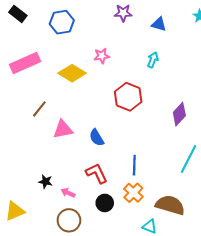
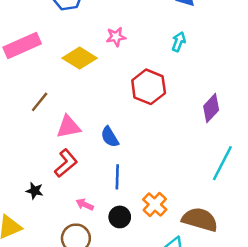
blue line: (134, 165) -> (117, 177), moved
red L-shape: (97, 173) -> (66, 163), moved, turned 75
black star: (45, 182) -> (35, 191), moved
pink arrow: (68, 193) -> (85, 204), moved

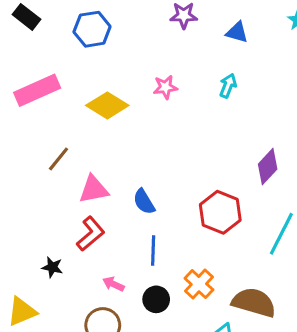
pink star: (116, 37) -> (165, 87), moved
red hexagon: (149, 87) -> (220, 212), moved

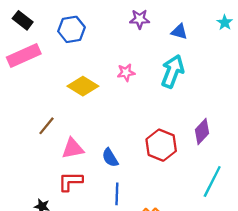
cyan arrow: (228, 86) -> (172, 71), size x1.8
pink rectangle: (37, 90) -> (24, 55), moved
red hexagon: (220, 212) -> (161, 145), moved
red L-shape: (91, 234) -> (70, 181), turned -140

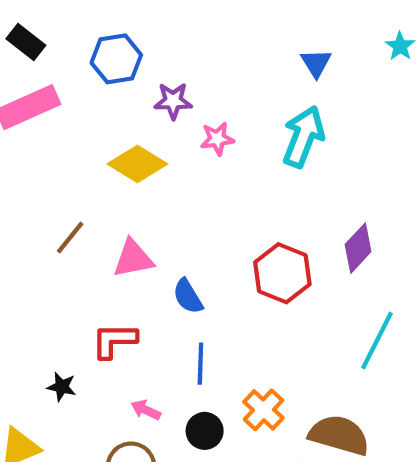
purple star: (140, 19) -> (173, 101), moved
blue triangle: (179, 32) -> (316, 63), turned 42
pink triangle: (73, 149) -> (133, 259), moved

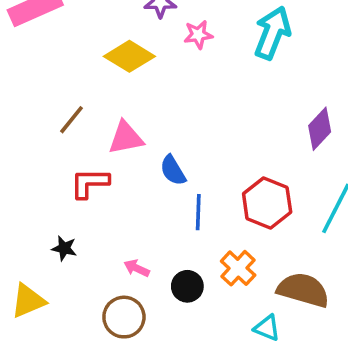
red hexagon: (282, 273) -> (267, 203), moved
red L-shape: (114, 341) -> (90, 183), moved
blue line: (200, 364) -> (198, 212), moved

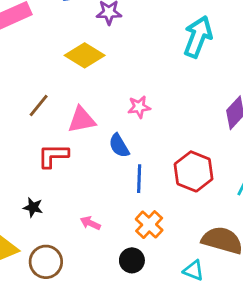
pink star: (198, 35) -> (139, 107), moved
orange cross: (238, 268) -> (149, 225), moved
black circle: (187, 286) -> (132, 260), moved
brown circle: (124, 317) -> (46, 262), moved

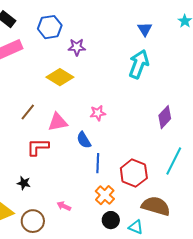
red hexagon: (194, 171) -> (134, 173), moved
pink arrow: (90, 223) -> (64, 206), moved
black circle: (132, 260) -> (111, 220), moved

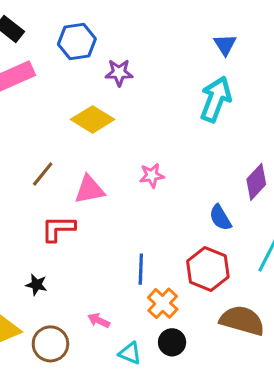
blue semicircle: (84, 140) -> (220, 218), moved
blue line: (98, 163) -> (141, 269), moved
cyan triangle: (136, 227) -> (130, 353), moved

